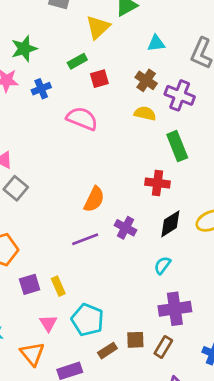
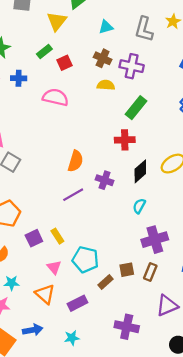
blue cross: (41, 89) -> (19, 78), turned 32
green rectangle: (177, 146) -> (136, 108), turned 70

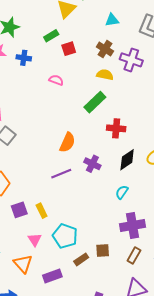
pink semicircle: (55, 97) -> (56, 80), size x0.6
green rectangle: (136, 108) -> (95, 102), moved
brown rectangle: (150, 272) -> (134, 256), moved

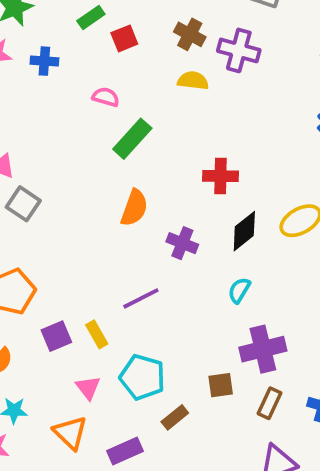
green rectangle: (95, 102) -> (132, 139), moved
purple line: (61, 174) -> (141, 298), moved
brown square: (103, 250) -> (221, 385), moved

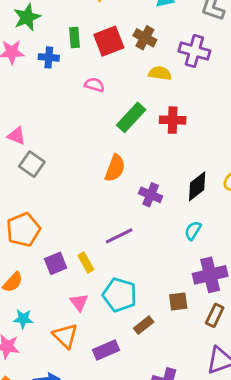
green rectangle: (91, 17) -> (75, 38), moved, turned -60
brown cross: (190, 34) -> (145, 38), moved
red square: (124, 38) -> (109, 41), size x1.5
green rectangle: (132, 139) -> (131, 117), moved
red cross: (220, 176) -> (173, 120), moved

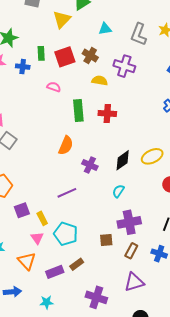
green rectangle: (131, 117) -> (78, 111), turned -50
yellow rectangle: (86, 262) -> (42, 218), moved
brown rectangle: (144, 325) -> (77, 264), moved

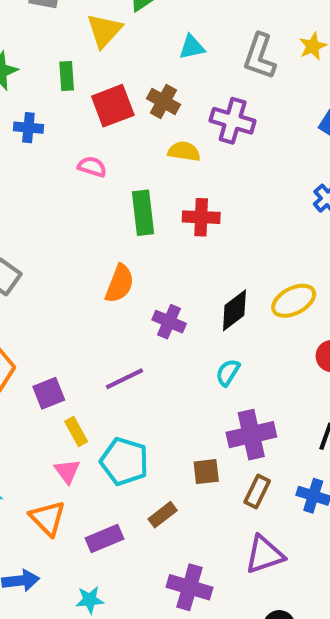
green rectangle: (41, 53) -> (67, 76), moved
purple square: (22, 210) -> (49, 393), moved
brown rectangle: (77, 264) -> (163, 515), moved

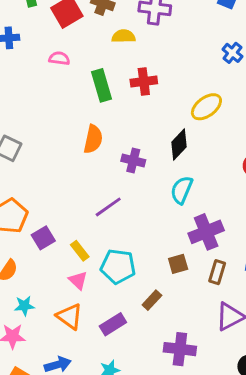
yellow ellipse: (294, 301) -> (206, 107), moved
cyan semicircle: (228, 372) -> (182, 190), size x1.4
purple square: (49, 393) -> (43, 238), moved

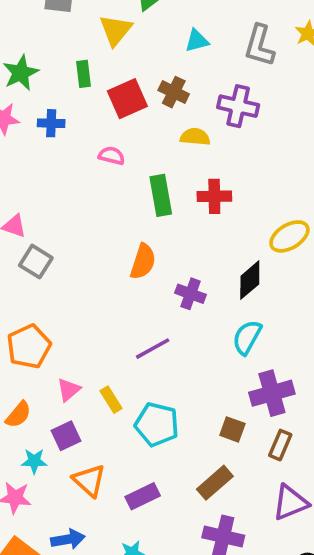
purple square: (43, 238) -> (66, 436), moved
brown square: (178, 264) -> (232, 429), turned 30
pink triangle: (78, 280) -> (69, 390), moved, turned 30
brown rectangle: (152, 300) -> (215, 483), moved, size x1.4

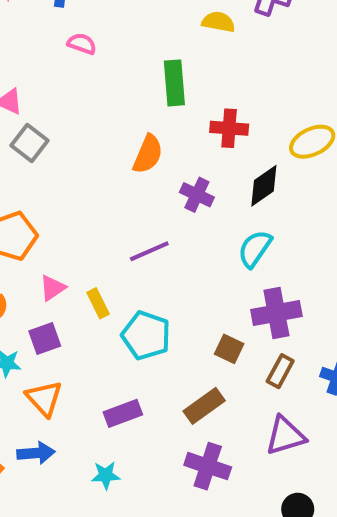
pink semicircle: (112, 156) -> (82, 44), moved
red cross: (214, 196) -> (229, 128), moved
orange triangle: (89, 481) -> (44, 398), moved

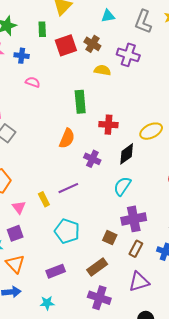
pink triangle: (52, 288) -> (19, 207), turned -32
yellow rectangle: (98, 303) -> (44, 199), moved

